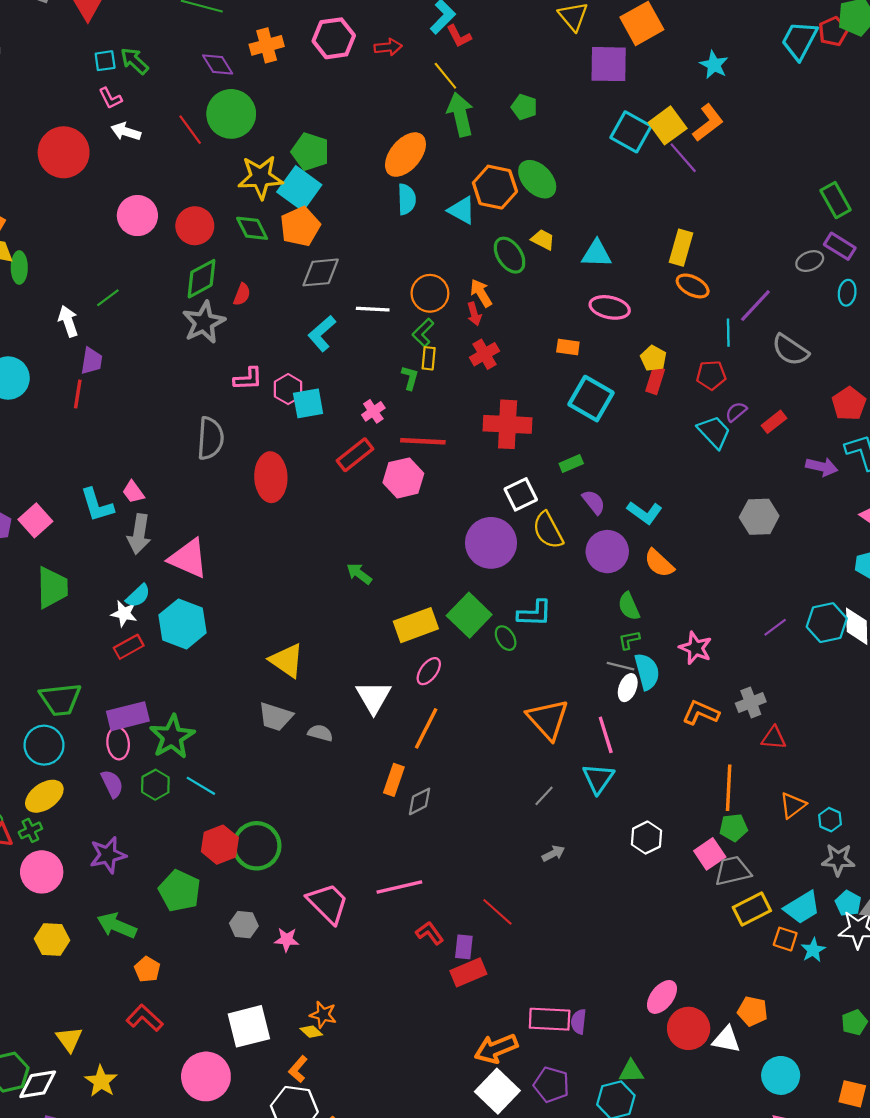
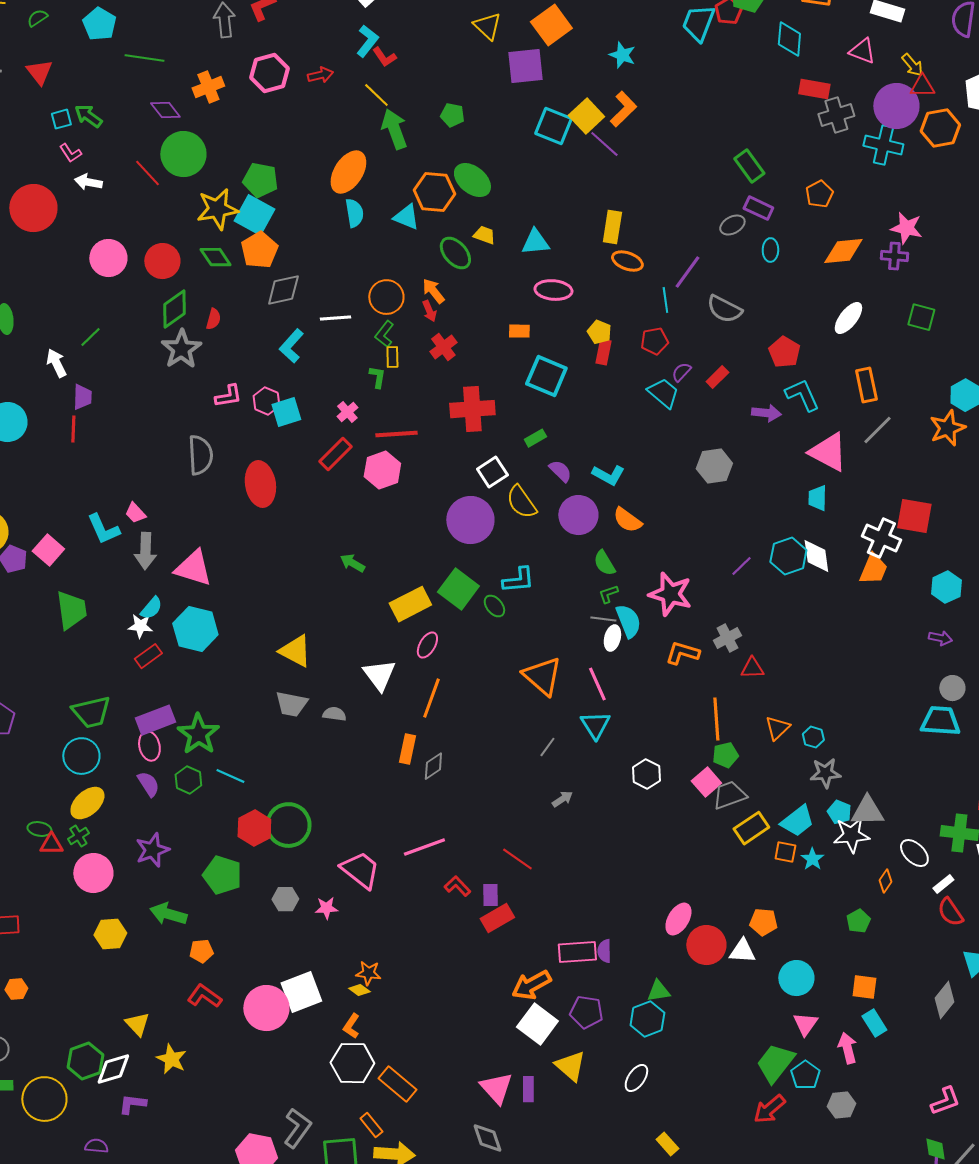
pink star: (696, 648) -> (670, 594), size x1.4
orange pentagon: (147, 969) -> (201, 951), turned -30
pink circle: (206, 1076) -> (266, 1008), moved

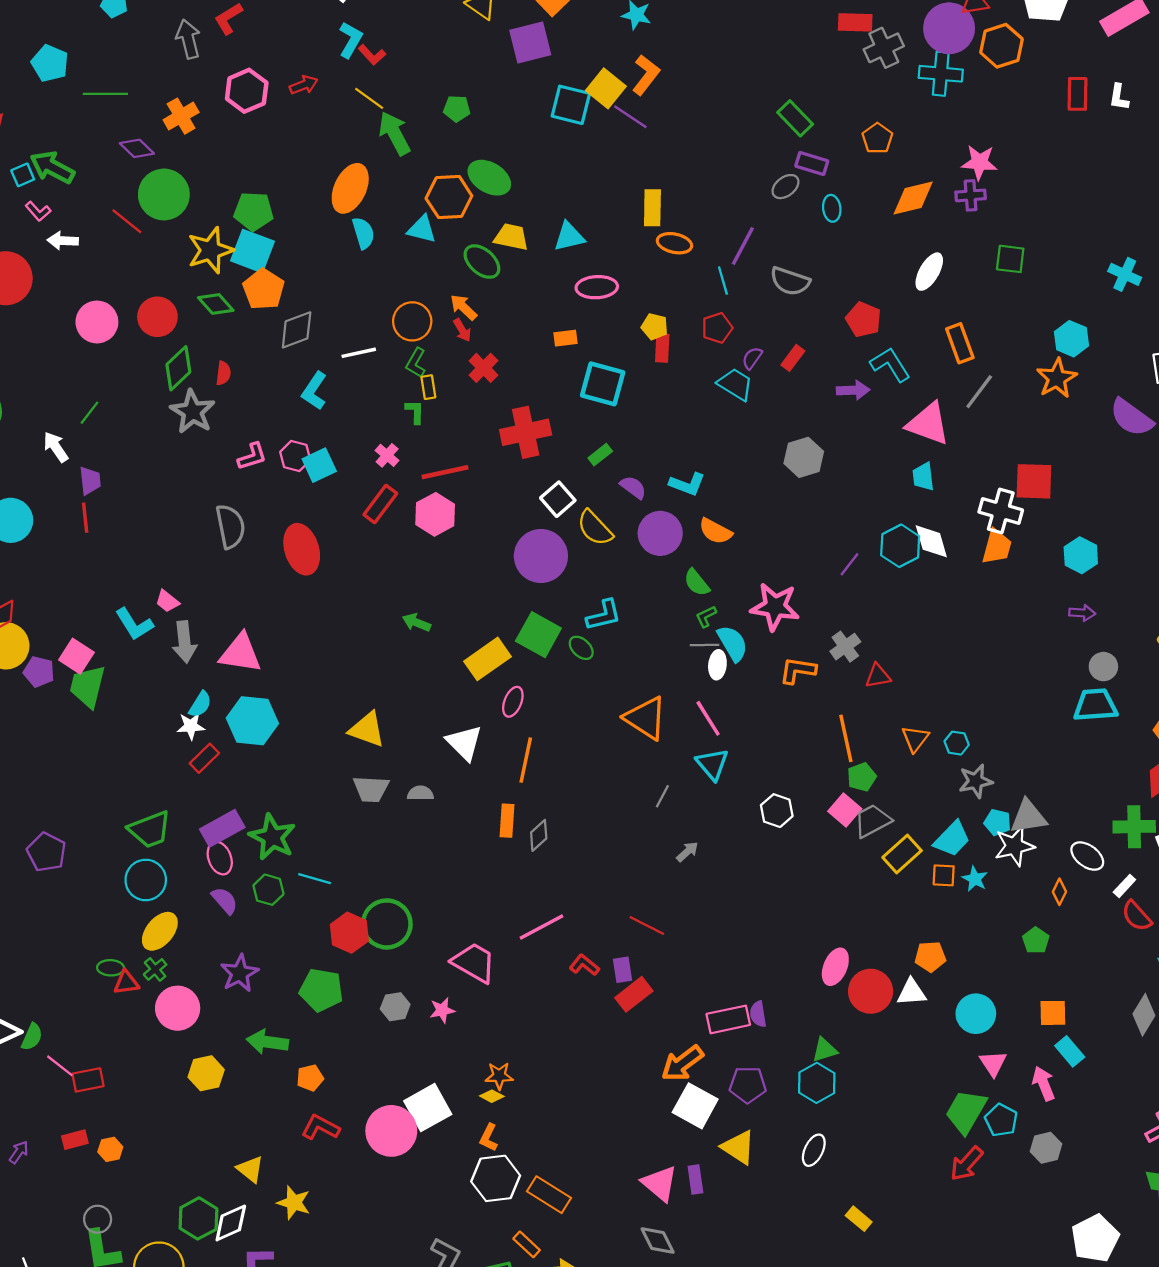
green arrow: (88, 116) -> (52, 167), size x1.4
yellow trapezoid: (484, 235) -> (511, 237), size x1.4
green trapezoid: (71, 610) -> (88, 686), moved, turned -150

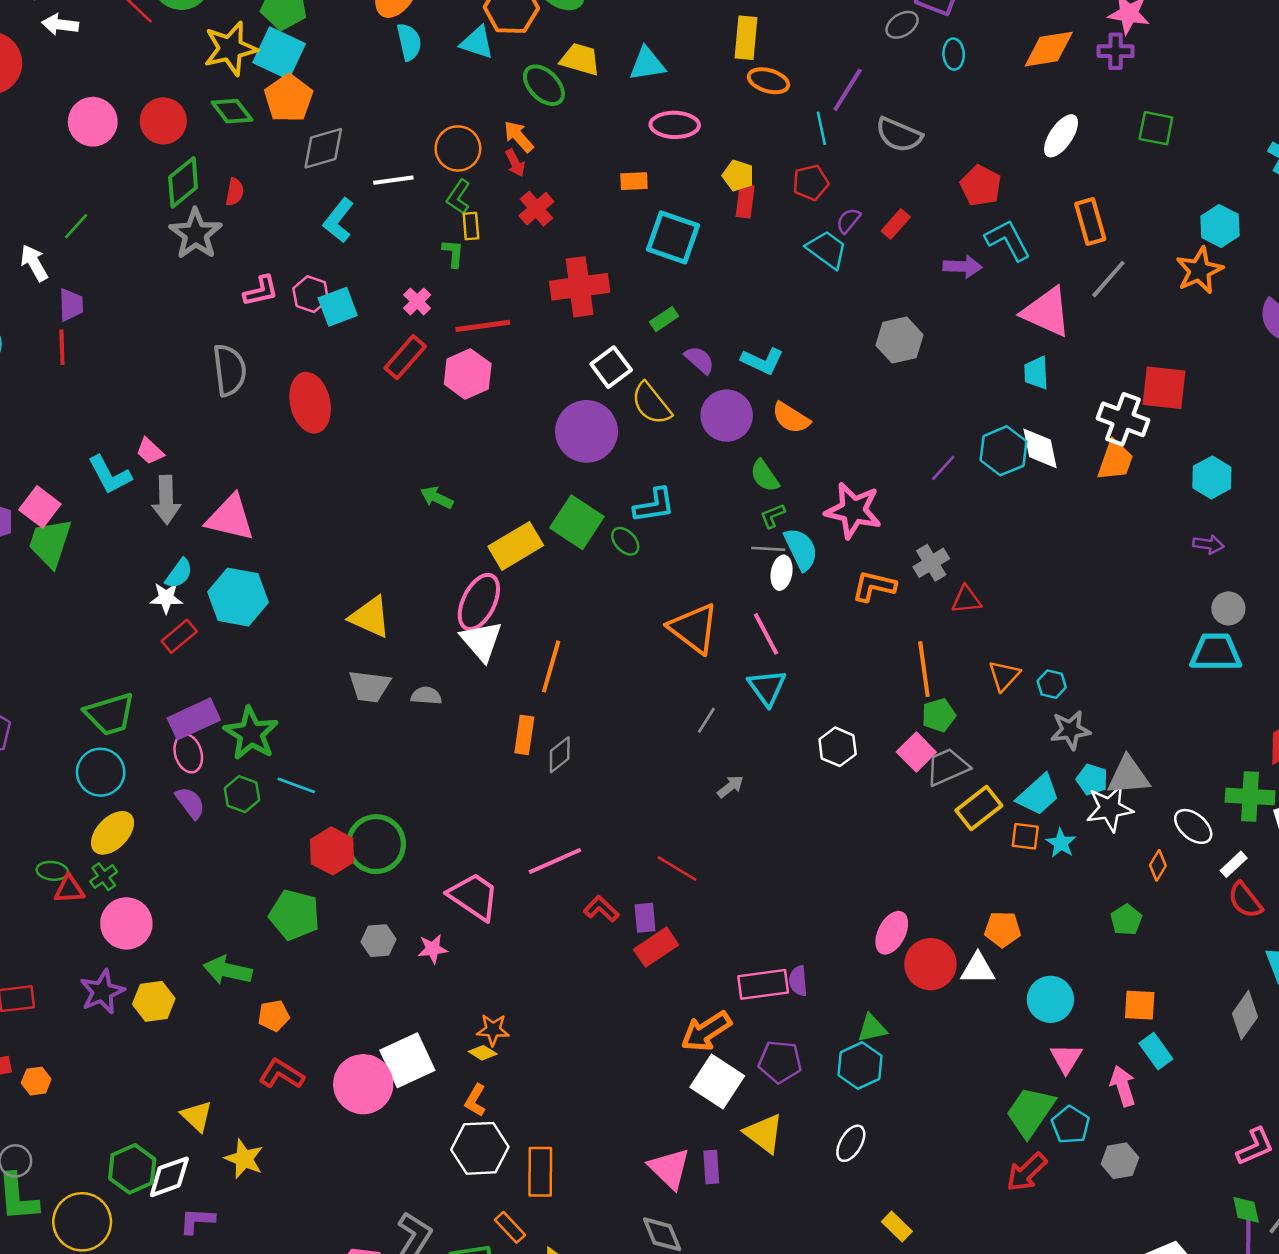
pink ellipse: (513, 702) -> (479, 602), moved, size x1.6
purple star: (240, 973) -> (102, 992), moved
orange rectangle: (549, 1195) -> (540, 1172), turned 54

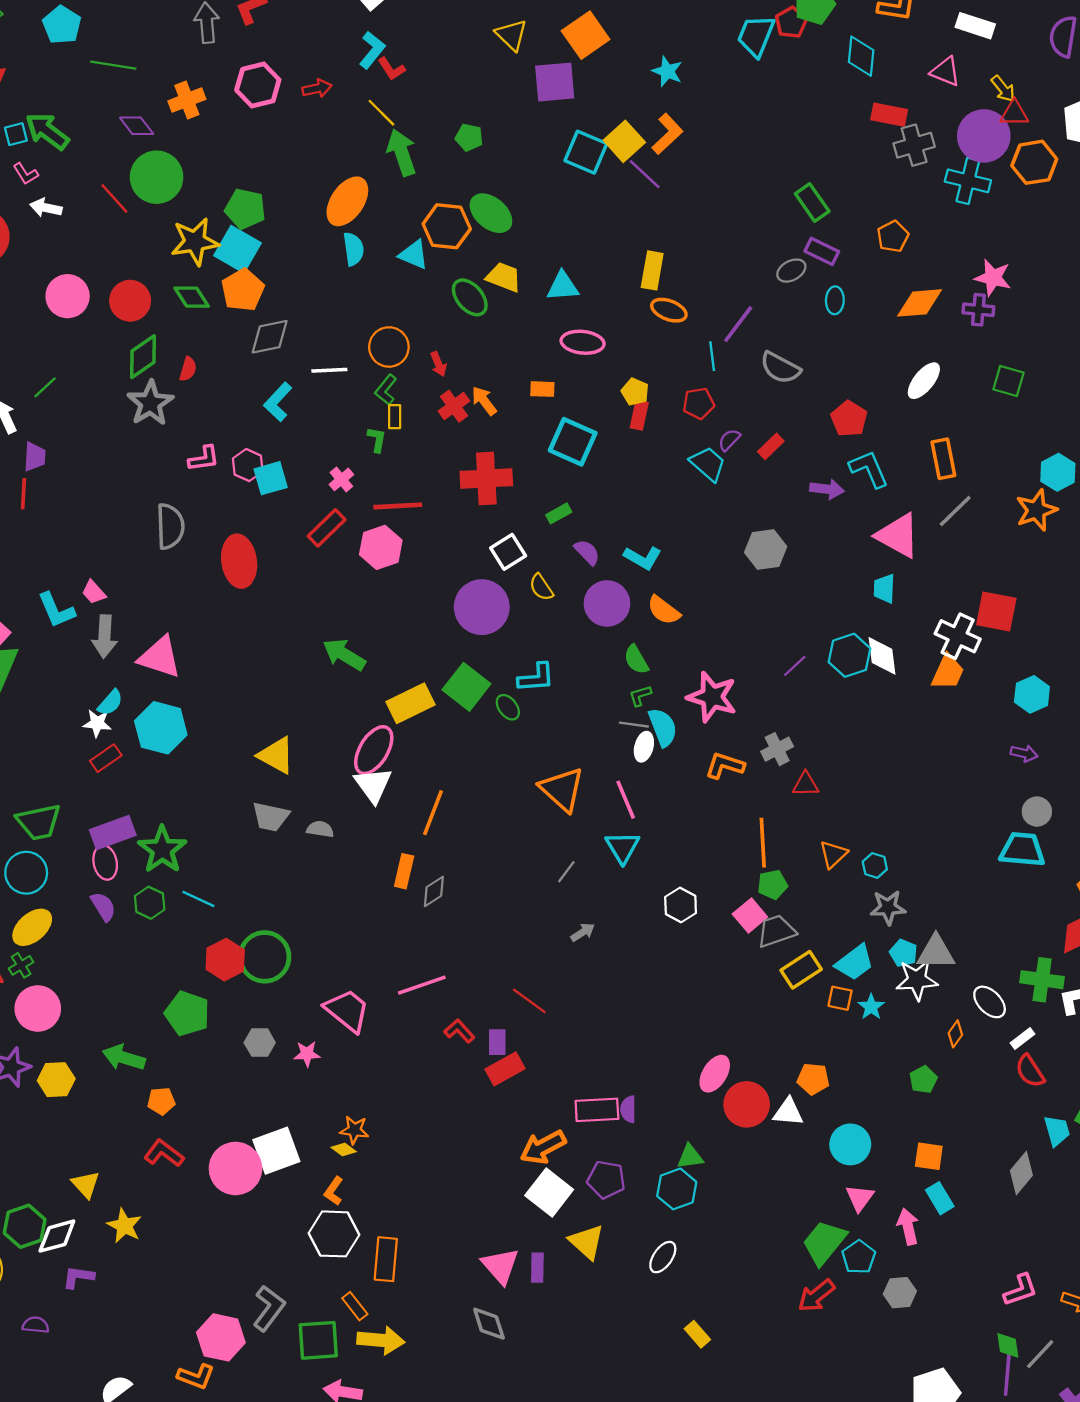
orange arrow: (519, 137) -> (484, 401), moved
yellow semicircle: (651, 404) -> (541, 587), size x0.7
green arrow: (437, 498) -> (344, 655), size x1.5

